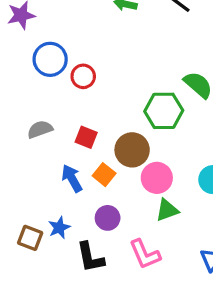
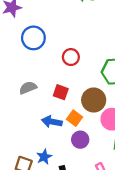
red circle: (83, 76) -> (71, 57), moved
blue arrow: (72, 178) -> (52, 122), turned -48
purple circle: (108, 218) -> (80, 140), moved

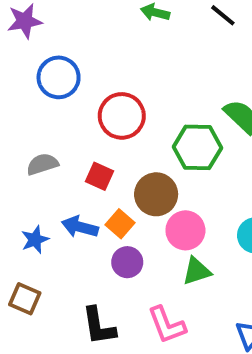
red circle: (71, 57) -> (122, 116), size x1.5
blue star: (44, 157) -> (35, 240), moved

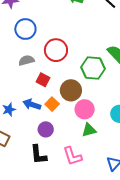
gray semicircle: (42, 164) -> (26, 60), moved
purple circle: (127, 262) -> (46, 129), moved

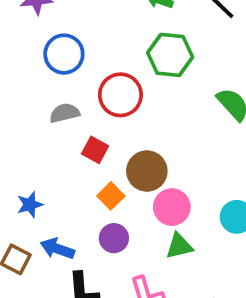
green hexagon: (93, 68) -> (170, 55), moved
blue arrow: (32, 104) -> (57, 249), moved
purple circle: (46, 129) -> (114, 238), moved

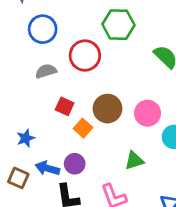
red square: (95, 150) -> (65, 106), moved
pink circle: (172, 207) -> (148, 113), moved
purple circle: (114, 238) -> (75, 164), moved

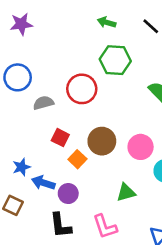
blue circle: (43, 29) -> (18, 77), moved
blue arrow: (47, 168) -> (43, 183), moved

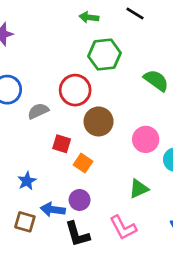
brown circle: (102, 141) -> (99, 121), moved
blue arrow: (43, 183) -> (53, 210), moved

